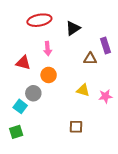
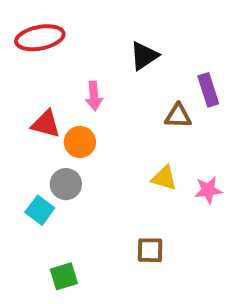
red ellipse: (39, 20) -> (40, 38), moved
orange circle: (49, 75) -> (80, 142), moved
green square: (16, 132) -> (64, 276), moved

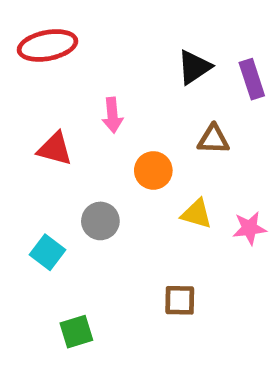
black triangle: (144, 56) -> (194, 67), moved
purple rectangle: (208, 90) -> (252, 79), moved
orange circle: (80, 142) -> (153, 170), moved
gray circle: (66, 184) -> (100, 221), moved

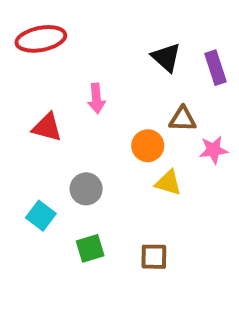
black triangle: (194, 67) -> (166, 57), turned -44
orange circle: (153, 170) -> (148, 146), moved
pink star: (249, 228) -> (213, 150), moved
green square: (76, 332) -> (90, 248), moved

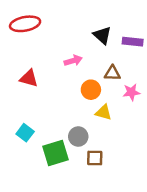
purple rectangle: (216, 68) -> (133, 42), turned -66
pink arrow: (96, 98) -> (73, 61), moved, turned -102
gray circle: (86, 189) -> (78, 137), moved
green square: (90, 248) -> (55, 153), size x1.5

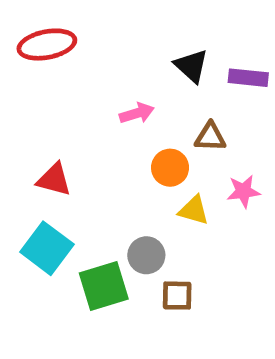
red triangle: (29, 78) -> (54, 180), moved
pink star: (131, 92) -> (243, 191), moved
cyan square: (25, 133) -> (47, 248), size x1.5

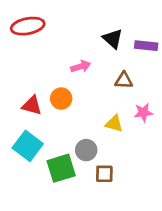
orange circle: (170, 168) -> (61, 99), moved

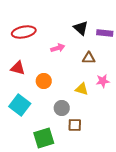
red ellipse: (28, 26) -> (24, 32), moved
orange circle: (61, 99) -> (44, 81), moved
red triangle: (32, 106) -> (18, 68), moved
green square: (61, 168) -> (44, 138), moved

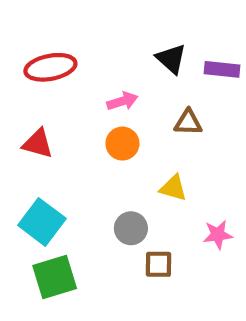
orange circle: (44, 81) -> (122, 144), moved
pink star: (103, 81) -> (218, 235), moved
green square: (44, 138) -> (55, 277), moved

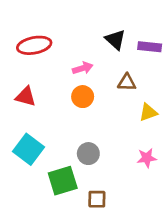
yellow triangle: (173, 188) -> (148, 112), moved, turned -36
brown square: (158, 264) -> (97, 199), moved
green square: (55, 277) -> (63, 181), moved

